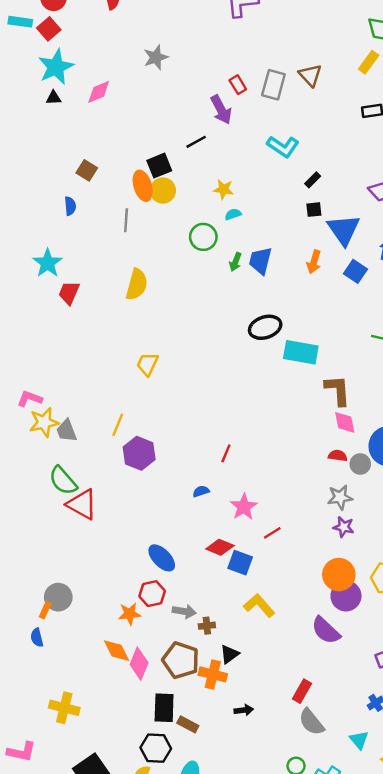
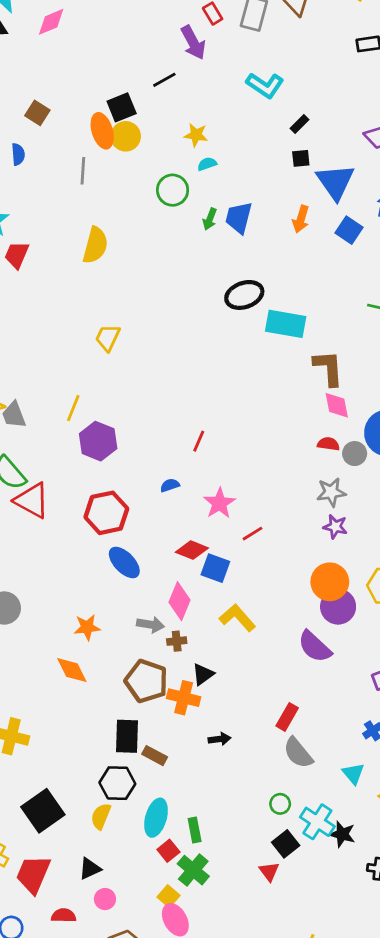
red hexagon: (152, 594) -> (106, 513), moved, size x1.4
pink diamond: (139, 664) -> (179, 601), moved

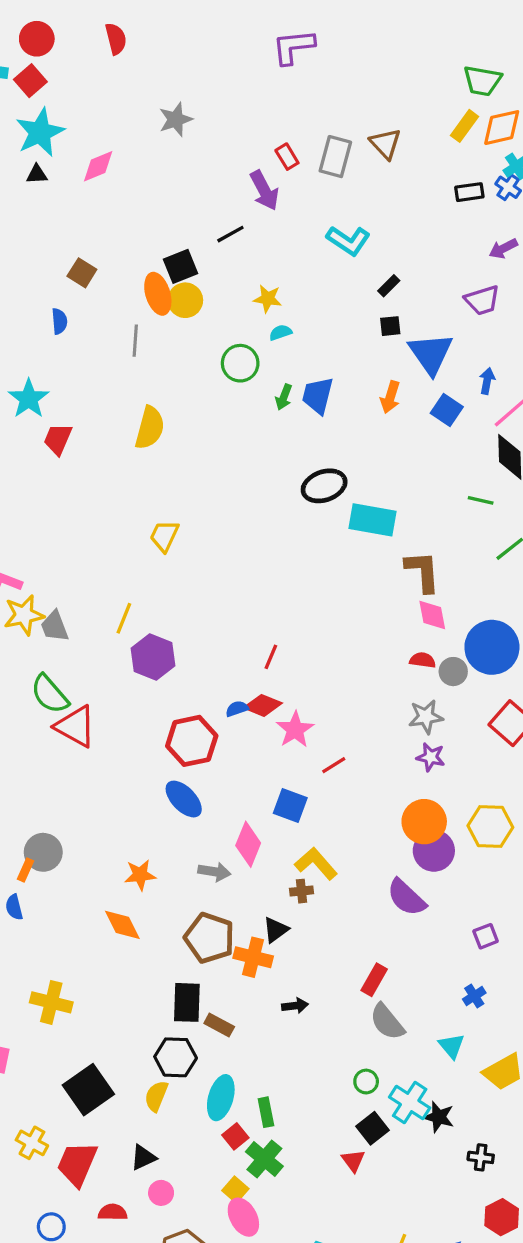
red hexagon: (106, 513) -> (192, 741), moved
red diamond: (192, 550) -> (263, 705), moved
brown cross: (177, 641) -> (301, 891), moved

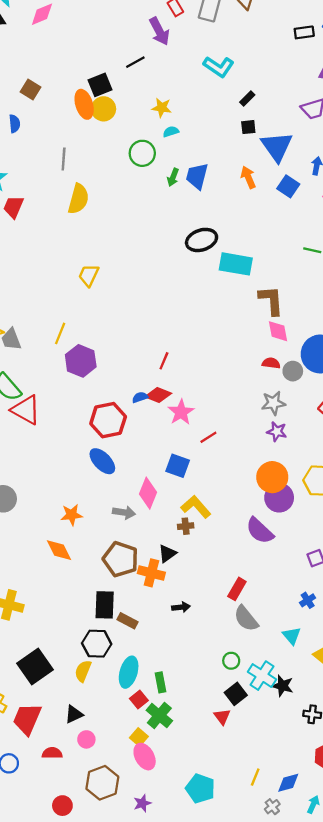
gray line: (135, 341) -> (64, 159), moved
orange arrow: (390, 397) -> (248, 177), turned 140

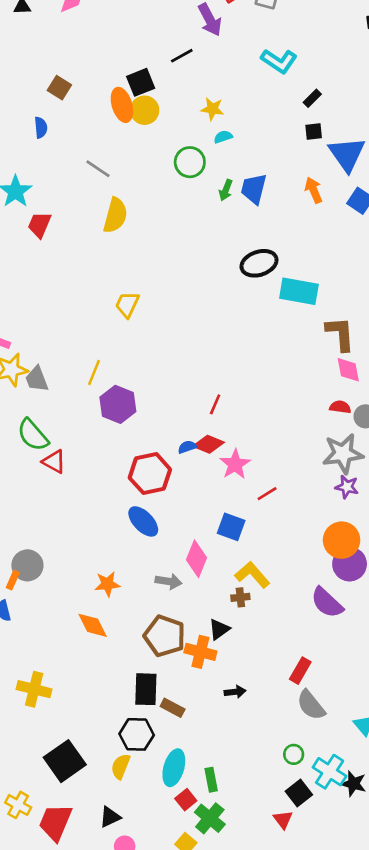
gray line: (64, 159) -> (98, 169), turned -60
gray star: (273, 403) -> (343, 454), size x1.4
red triangle: (26, 410) -> (54, 462), size x0.7

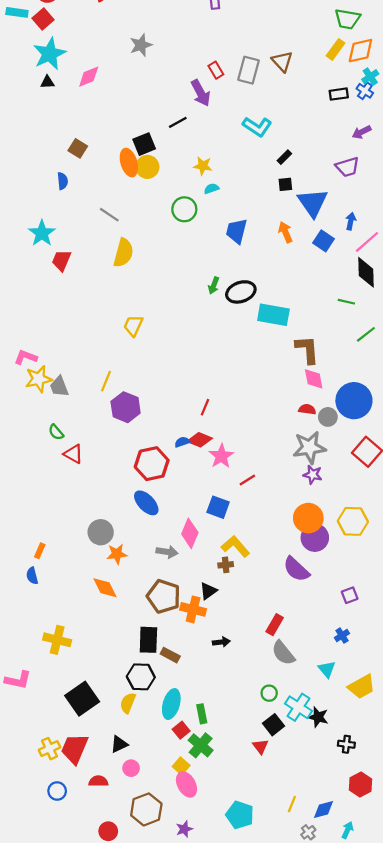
green arrow: (226, 190) -> (214, 285), moved
green semicircle: (33, 435) -> (56, 432), size x0.6
gray circle: (27, 565) -> (101, 532), moved
yellow cross: (18, 805) -> (50, 749), moved, turned 36

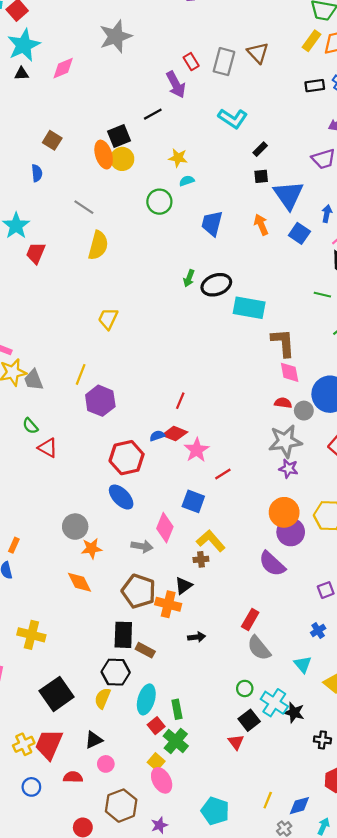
gray star: (141, 45) -> (116, 36), size x1.4

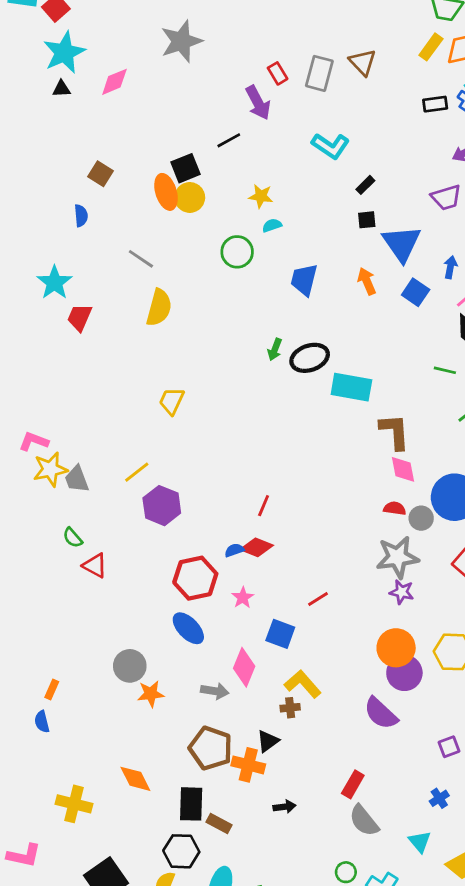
yellow line: (81, 374) -> (137, 472), turned 30
pink star: (197, 450) -> (243, 598), moved, size x0.7
orange diamond: (80, 582) -> (135, 779), moved

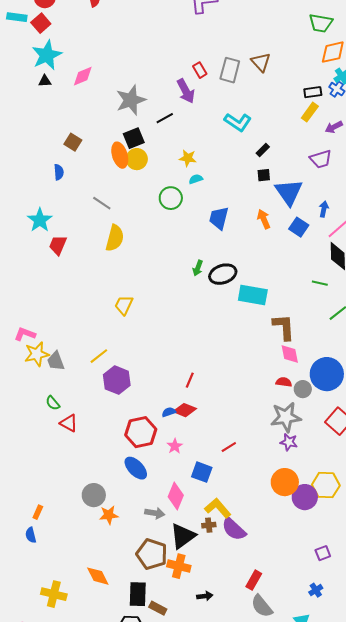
gray star: (181, 41) -> (131, 100), moved
yellow rectangle: (431, 47) -> (310, 112), moved
purple circle: (404, 673) -> (305, 497), moved
purple semicircle: (381, 713) -> (234, 529), moved
black triangle: (268, 741) -> (183, 536), moved, size x1.6

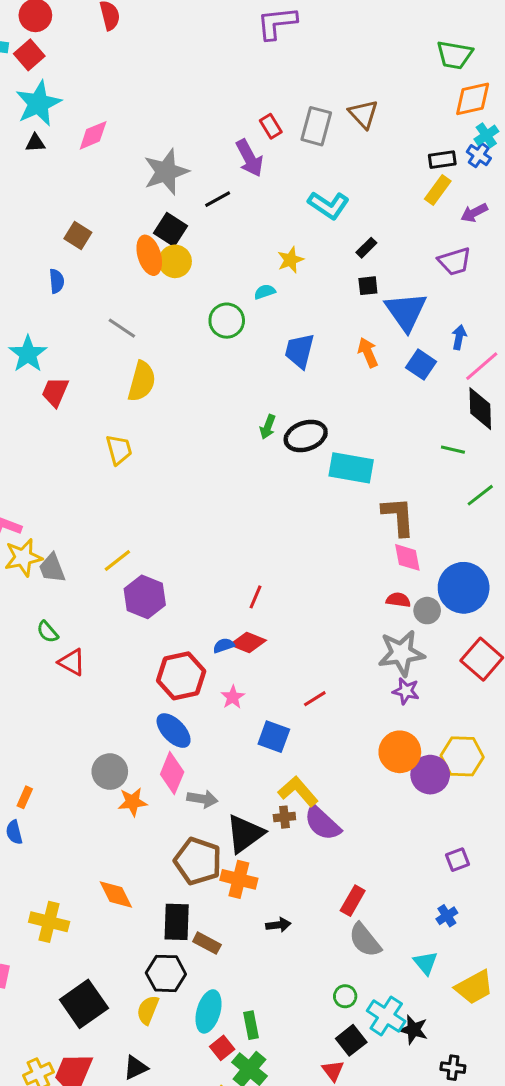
black square: (134, 138) -> (171, 229), turned -35
yellow star: (188, 158) -> (290, 260), moved, turned -30
yellow trapezoid: (124, 305) -> (119, 450), moved, turned 140
pink diamond: (176, 496) -> (172, 773), moved

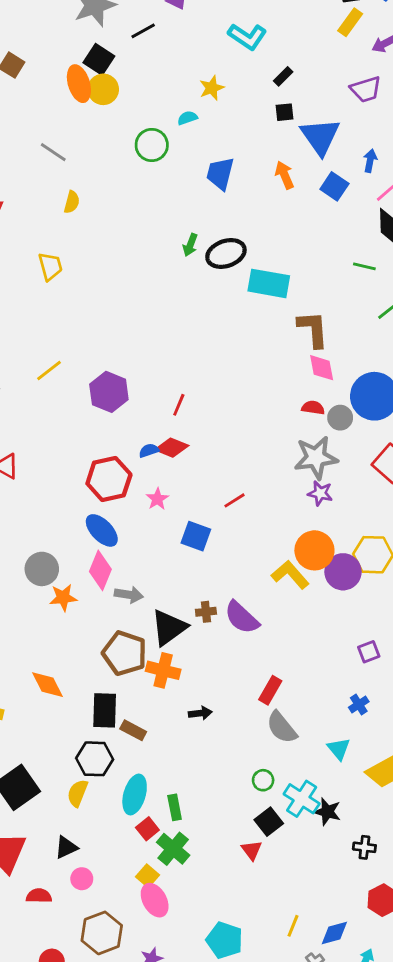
yellow semicircle: (142, 381) -> (72, 202), size x0.6
purple hexagon: (145, 597) -> (109, 392), moved
yellow L-shape: (298, 791) -> (290, 575), moved

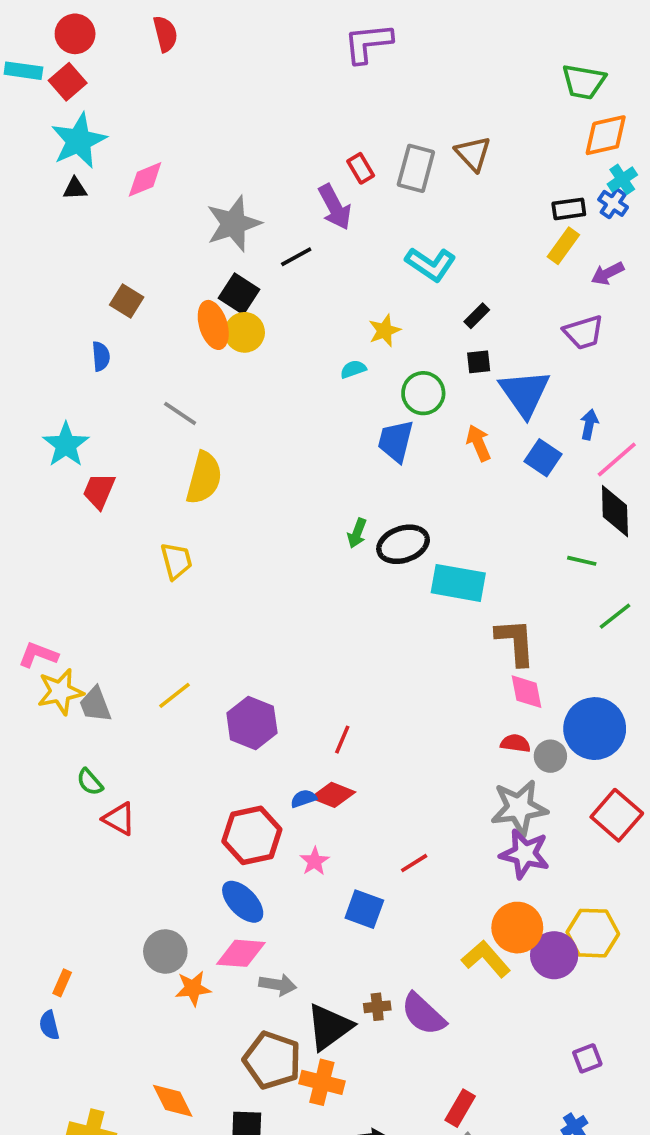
green circle: (152, 145) -> (423, 393), moved
yellow semicircle: (72, 202) -> (204, 478), size x1.8
purple star: (320, 493) -> (525, 854), size x1.5
pink diamond: (100, 570) -> (241, 953), turned 72

